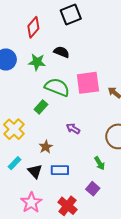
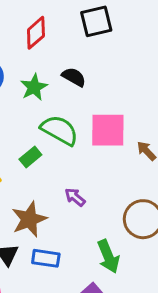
green star: (37, 62) -> (34, 87), turned 30
brown star: (46, 147) -> (29, 219), size x1.6
green arrow: (100, 163) -> (108, 256), size x1.5

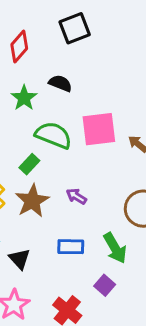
brown star: (29, 219) -> (32, 201), moved
blue rectangle: (46, 258) -> (71, 247), moved

